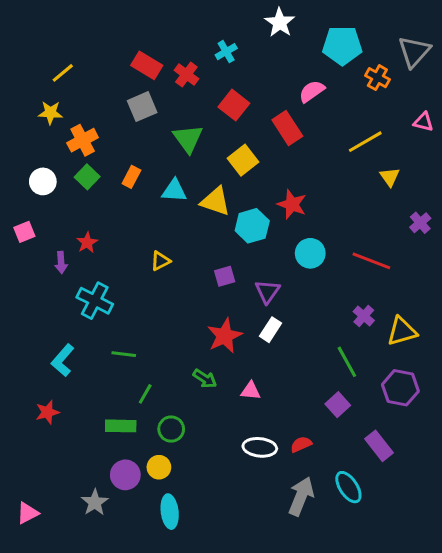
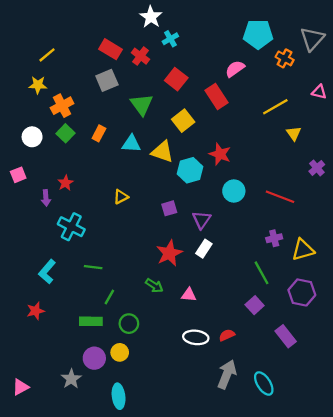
white star: (280, 23) -> (151, 17), moved
purple cross: (364, 316) -> (274, 238), turned 35
cyan ellipse: (348, 487) -> (264, 384), moved
cyan ellipse: (170, 512) -> (119, 396), moved

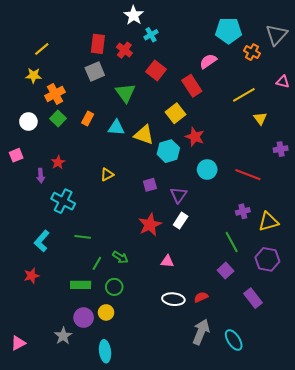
red rectangle: (110, 49) -> (98, 44), turned 66
yellow square: (183, 121) -> (175, 113), moved
purple cross: (317, 168) -> (281, 149), turned 32
green arrow: (154, 286) -> (120, 257), moved

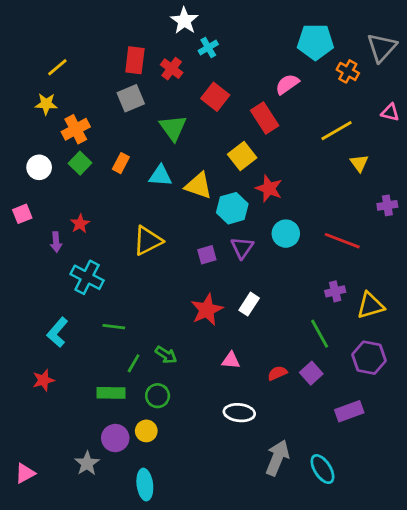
yellow triangle: (107, 175) -> (148, 241), size x1.6
purple triangle: (179, 195) -> (242, 248), moved
red semicircle: (201, 297) -> (277, 373), moved
purple rectangle: (253, 298) -> (349, 411), turned -72

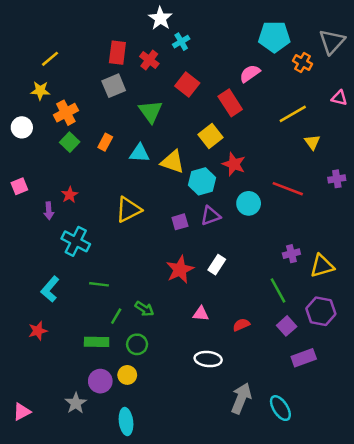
white circle: (39, 167) -> (22, 127), moved
red line: (342, 241) -> (288, 189), moved
purple triangle: (242, 248) -> (211, 216), turned 35
purple square: (311, 373) -> (287, 326), moved

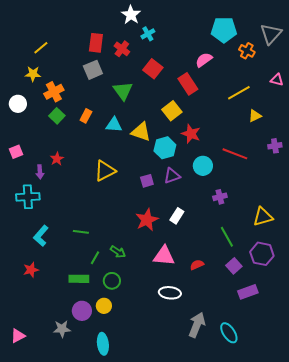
yellow triangle: (312, 142) -> (255, 116), turned 40
cyan cross: (76, 241) -> (28, 197), moved, turned -30
purple cross: (291, 254) -> (220, 197), moved
pink triangle: (201, 314) -> (164, 256), size x1.6
gray star: (76, 403) -> (62, 329), turned 30

